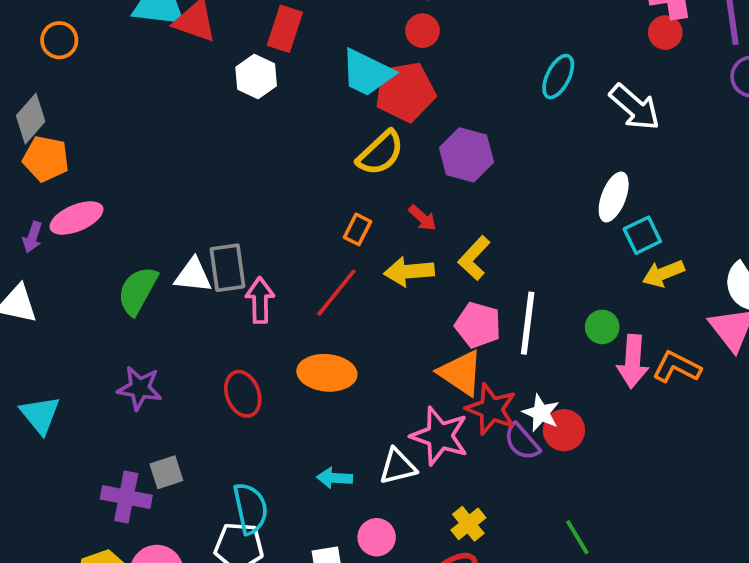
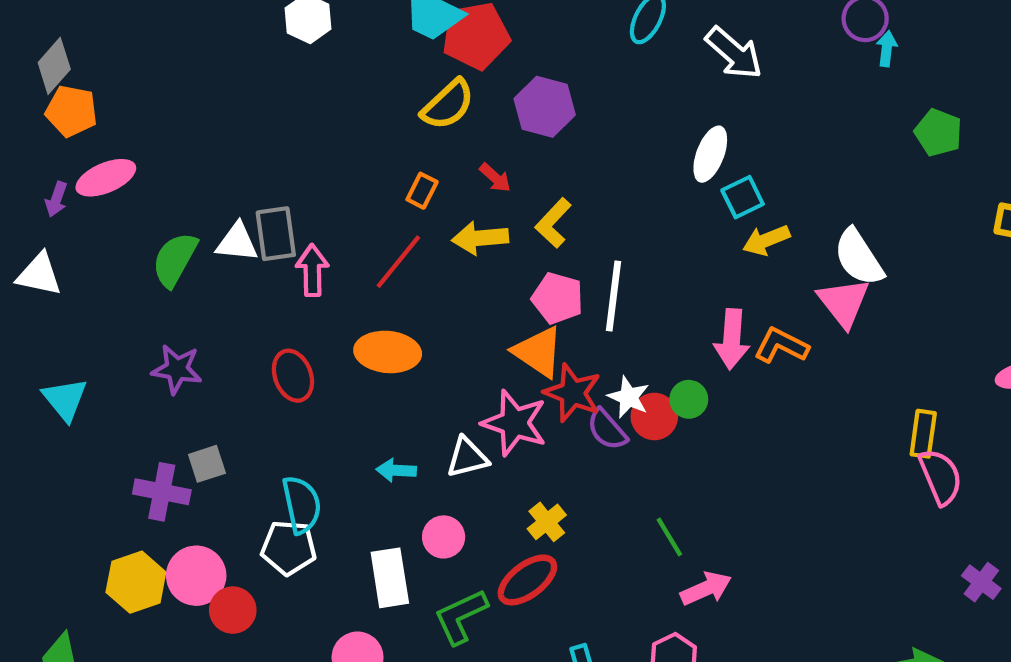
green circle: (602, 327) -> (689, 399), moved

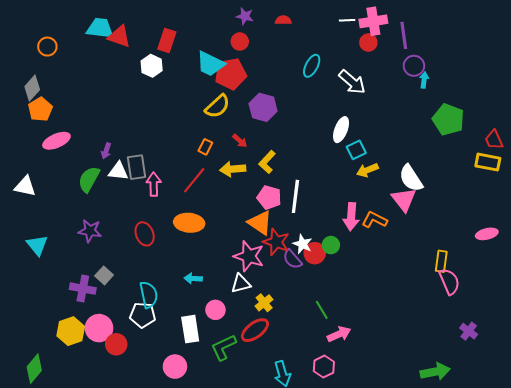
orange pentagon: (71, 111) -> (40, 109), turned 30
green pentagon: (938, 133) -> (448, 119), size x1.4
purple arrow: (56, 199) -> (106, 151), moved
white triangle: (467, 457) -> (241, 284), moved
gray square: (207, 464) -> (104, 275), turned -30

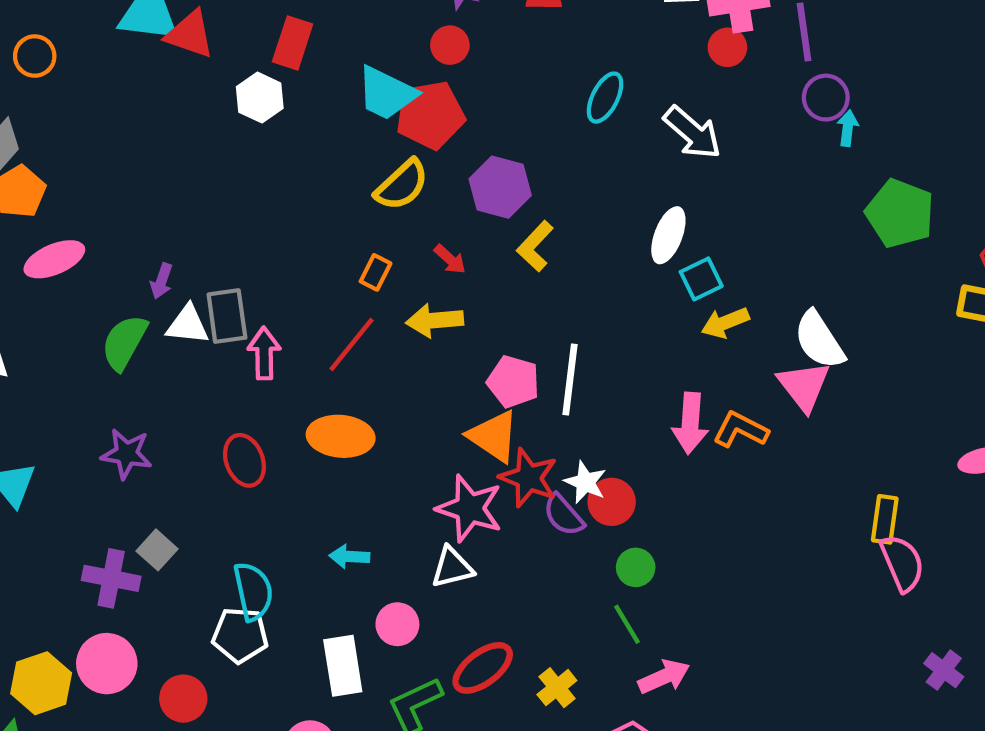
yellow L-shape: (267, 162) -> (535, 246), moved
green circle: (331, 245) -> (636, 567), moved
yellow cross: (264, 303) -> (557, 688), moved
pink circle: (99, 328) -> (107, 664), moved
yellow hexagon: (71, 331) -> (41, 683), moved

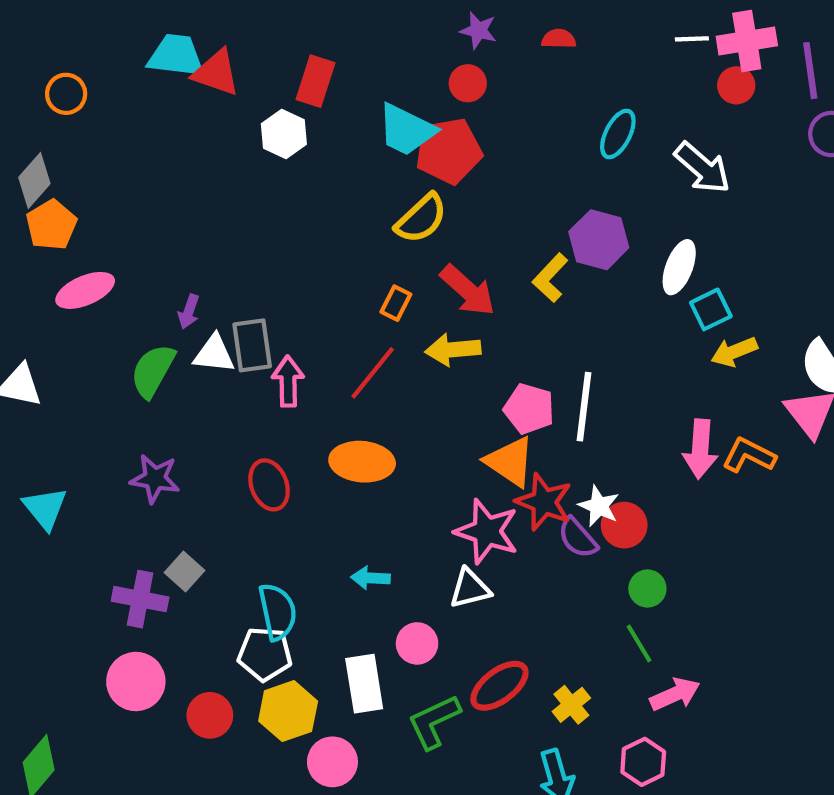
purple hexagon: (500, 187) -> (599, 240), moved
red arrow: (450, 259) -> (468, 290), size x1.8
yellow hexagon: (41, 683) -> (288, 711), moved

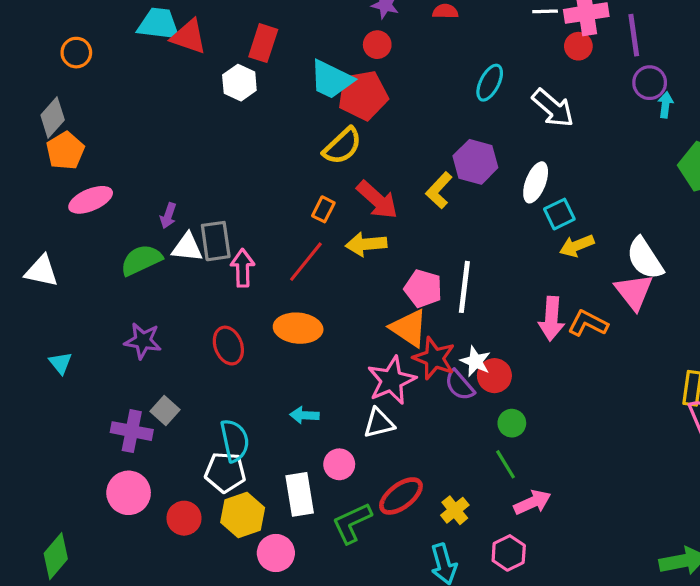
green semicircle: (153, 371) -> (141, 260), turned 36
cyan triangle: (45, 508) -> (60, 363), size x0.7
pink star: (487, 531) -> (391, 380), turned 30

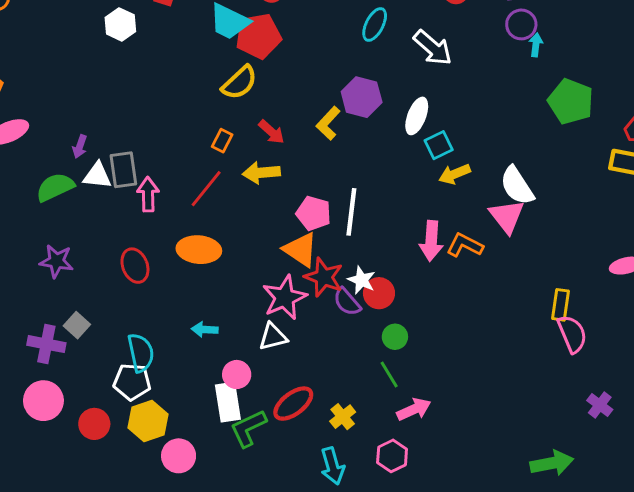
white hexagon: (239, 83) -> (120, 24), moved
red arrow: (377, 200) -> (271, 132), size x0.7
white rectangle: (300, 494) -> (228, 402), moved

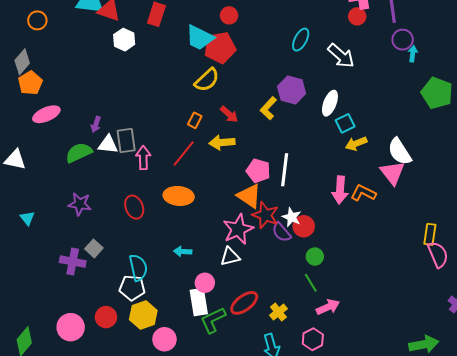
pink circle: (43, 401) -> (71, 327), moved

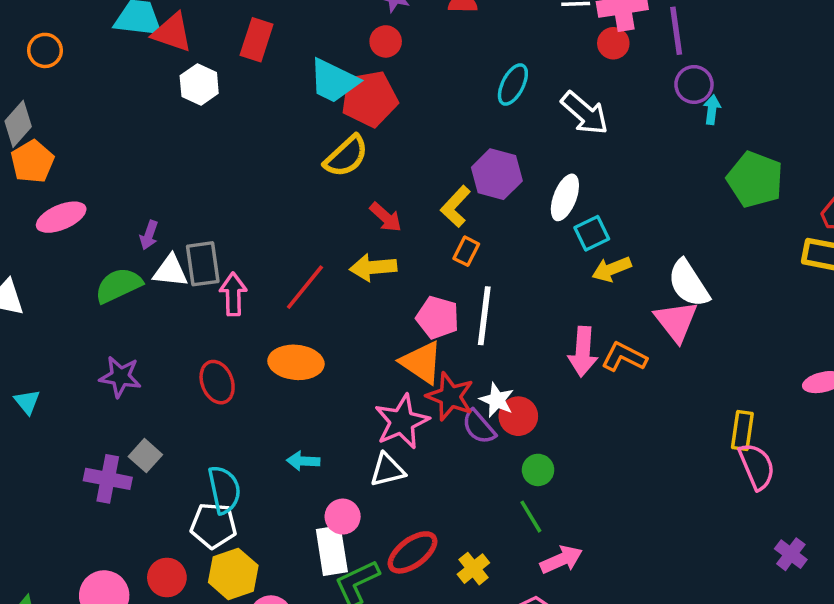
orange rectangle: (195, 120) -> (466, 251), moved

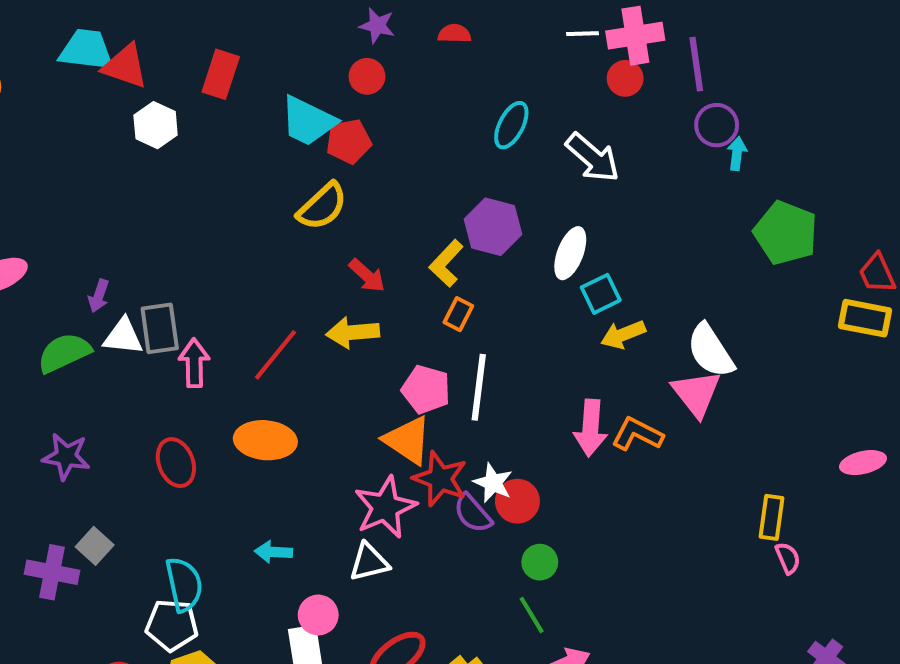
red pentagon: (369, 99) -> (349, 141), size x0.7
pink semicircle: (757, 466) -> (788, 558), size x0.6

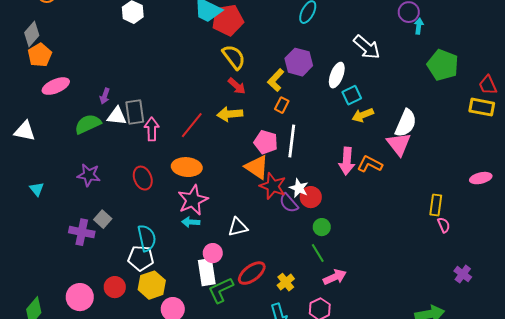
red pentagon: (349, 141) -> (228, 20), size x1.4
white arrow: (593, 158) -> (367, 47), moved
yellow semicircle: (322, 206) -> (234, 57), moved, turned -84
white semicircle: (711, 351) -> (406, 123), turned -124
pink star: (385, 507) -> (193, 200), moved

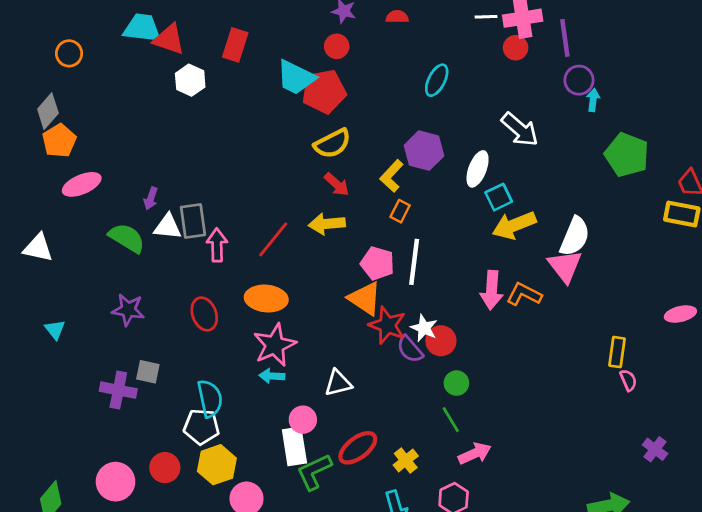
yellow semicircle: (234, 57) -> (332, 144), turned 100
yellow arrow: (363, 115) -> (514, 225), size x1.4
green semicircle: (88, 124) -> (127, 238), turned 56
gray square: (103, 219) -> (148, 372), turned -30

